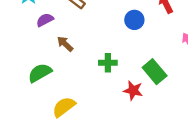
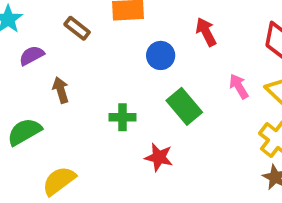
brown arrow: (65, 44) -> (61, 90), turned 30
green rectangle: (155, 72) -> (184, 106), moved

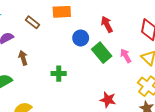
green rectangle: (184, 106) -> (102, 53), moved
red star: (159, 157) -> (108, 100), moved

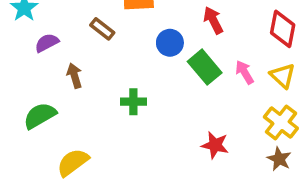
brown rectangle: (33, 22) -> (102, 29), moved

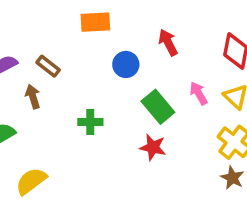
brown rectangle: (102, 29) -> (48, 66), moved
green rectangle: (205, 67) -> (158, 107), moved
red star: (215, 145) -> (153, 147), moved

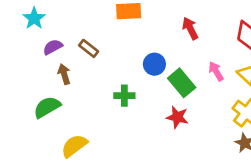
blue circle: (126, 64) -> (154, 64), moved
brown arrow: (33, 97) -> (64, 74), moved

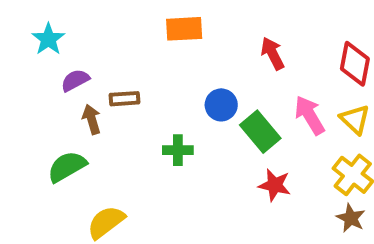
brown rectangle: (89, 48) -> (124, 99), moved, turned -42
pink arrow: (216, 71) -> (310, 115), size x1.4
red star: (177, 117) -> (275, 185), moved

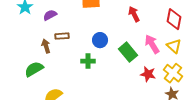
purple semicircle: (75, 80) -> (50, 15), moved
blue circle: (221, 105) -> (100, 40), moved
red star: (275, 185) -> (148, 74), moved

